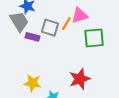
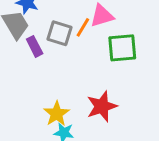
purple rectangle: (33, 37) -> (35, 46), turned 48
yellow star: (33, 83) -> (57, 114), moved, turned 30

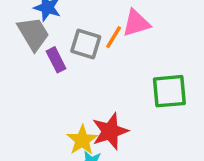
green square: (122, 48) -> (169, 91), moved
red star: (102, 106) -> (110, 131), moved

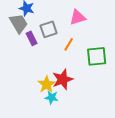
orange line: (114, 37) -> (69, 44), moved
gray square: (86, 44) -> (49, 29), turned -36

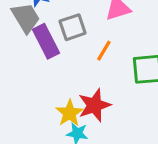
purple rectangle: (32, 38) -> (46, 41), size x1.5

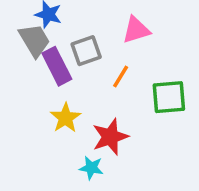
yellow star: (69, 113) -> (65, 118), moved

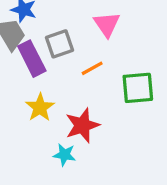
pink triangle: (136, 30) -> (107, 24), turned -48
orange line: (121, 76) -> (92, 68), turned 30

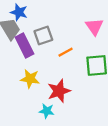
pink triangle: (107, 24) -> (94, 27), moved
yellow star: (40, 107) -> (30, 79), turned -30

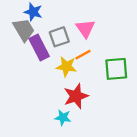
pink triangle: (94, 27) -> (85, 29), moved
yellow star: (30, 79) -> (66, 67), moved

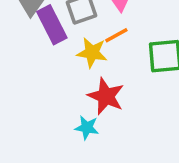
red star: (76, 96) -> (106, 96), turned -30

